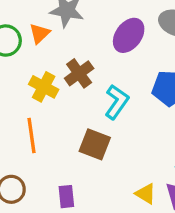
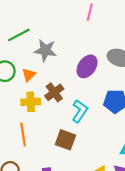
orange triangle: (40, 34) -> (29, 75), moved
yellow cross: (44, 87) -> (31, 102), turned -30

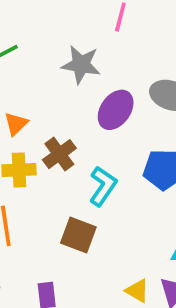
gray star: (45, 50) -> (81, 64), moved

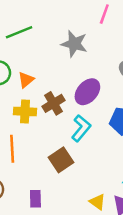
purple ellipse: (116, 110) -> (87, 92), moved
brown square: (78, 235) -> (61, 160), turned 30

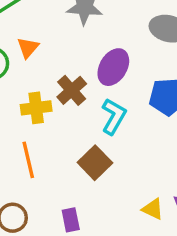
orange triangle: (26, 80) -> (28, 48), moved

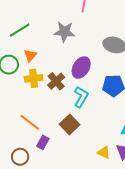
yellow cross: (36, 108) -> (34, 78), moved
orange line: (28, 160) -> (30, 122), turned -40
purple rectangle: (71, 220) -> (43, 142), moved, turned 40

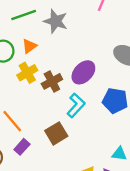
gray star: (64, 32) -> (56, 21), moved
yellow cross: (34, 78) -> (27, 73), turned -36

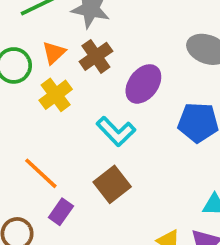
brown cross: (52, 81) -> (96, 56), moved
cyan L-shape: (76, 105) -> (116, 131), moved, turned 100

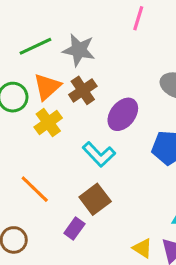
orange triangle: (54, 53) -> (47, 87), size x1.4
purple rectangle: (61, 212) -> (74, 228), moved

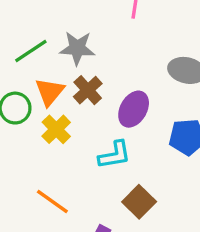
cyan L-shape: (99, 154) -> (115, 155), turned -48
brown square: (95, 199) -> (139, 202), moved

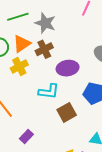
purple ellipse: (134, 109) -> (68, 68), turned 35
brown square: (139, 202) -> (67, 112), moved

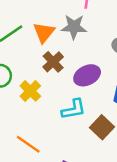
gray star: (45, 23) -> (74, 27), moved
orange triangle: (22, 44) -> (44, 32), moved

